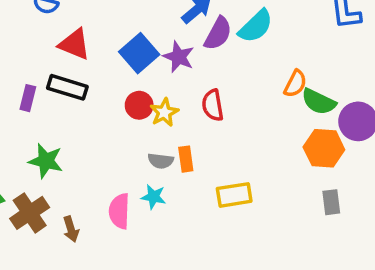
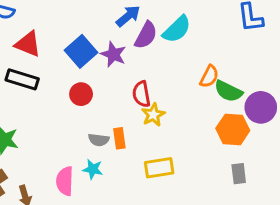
yellow star: (164, 112) -> (153, 115), moved

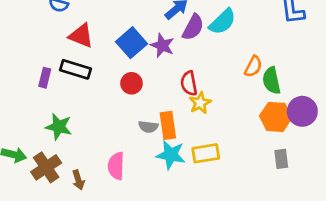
green semicircle: (228, 91) -> (272, 81), turned 52
purple circle: (261, 107) -> (302, 111), moved
orange rectangle: (119, 138) -> (168, 125), size x1.4
cyan star: (93, 169) -> (171, 155), moved, size x1.5

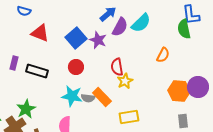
black rectangle: (75, 69) -> (37, 71), moved
green semicircle: (272, 81) -> (184, 29), moved
orange rectangle: (168, 125) -> (102, 97), turned -36
green star: (59, 127) -> (26, 109), moved, turned 30
cyan star: (171, 155) -> (72, 96), moved

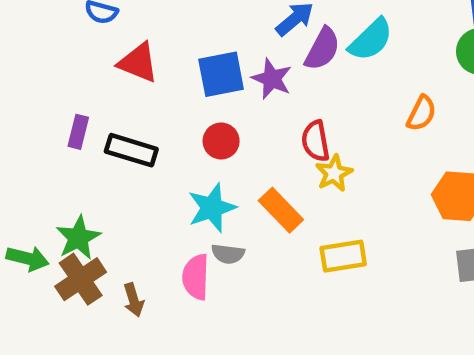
blue square: (76, 38) -> (221, 74), turned 30
cyan star: (72, 96) -> (212, 208), turned -30
gray semicircle: (88, 98) -> (228, 254), moved
green star: (26, 109) -> (78, 238), moved

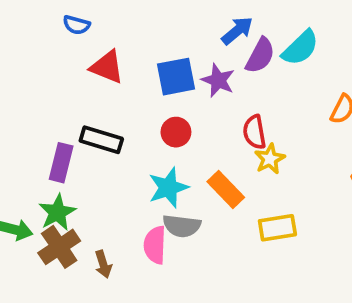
purple rectangle: (78, 132) -> (61, 163), moved, size x1.4
gray semicircle: (228, 254) -> (182, 226), size x1.4

